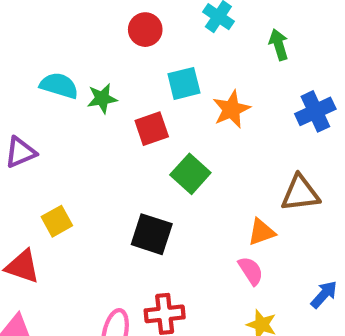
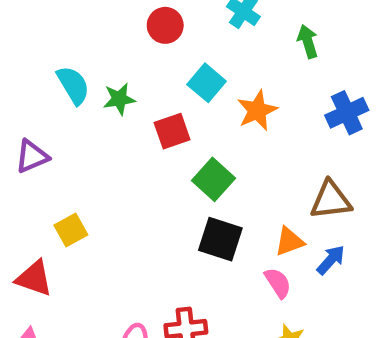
cyan square: (184, 83) -> (207, 83), turned -36
cyan semicircle: (59, 86) -> (73, 85), turned 42
black square: (152, 234) -> (220, 239), moved
blue arrow: (324, 294) -> (331, 260), moved

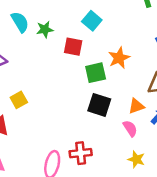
orange star: (257, 110) -> (119, 58), moved
red square: (172, 131) -> (73, 47), turned 30
green square: (213, 179) -> (96, 73), turned 35

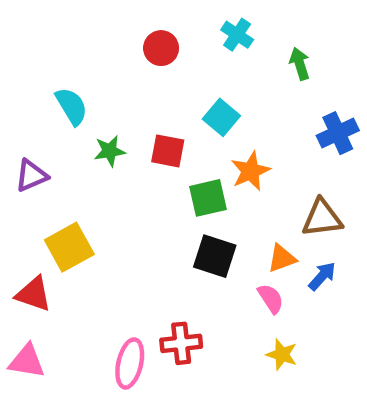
cyan square: (92, 21) -> (221, 117), moved
green star: (45, 29) -> (110, 151), moved
yellow square: (19, 100) -> (69, 247), size x1.5

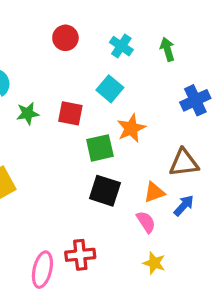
cyan cross: (237, 35) -> (121, 46), moved

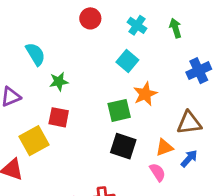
red square: (70, 113) -> (59, 117), moved

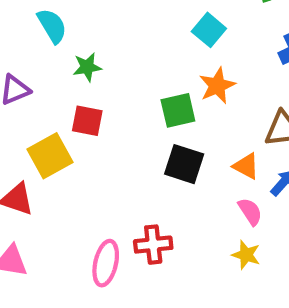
cyan square: (127, 61) -> (209, 30), moved
orange triangle: (164, 147) -> (246, 166), turned 48
pink semicircle: (158, 172) -> (250, 212), moved

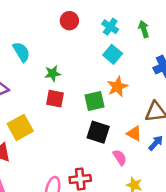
green star: (87, 67) -> (53, 73), moved
red square: (87, 121) -> (55, 99), moved
pink semicircle: (250, 212) -> (120, 157), moved

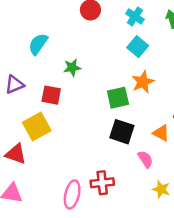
cyan semicircle: (21, 52) -> (38, 44), turned -114
red square: (55, 99) -> (51, 95), moved

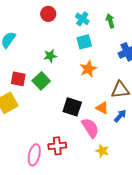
cyan square: (138, 47) -> (84, 42), turned 35
green star: (72, 68) -> (50, 56), moved
green square: (118, 98) -> (41, 81), moved, turned -30
pink semicircle: (145, 159) -> (90, 128), size x1.5

